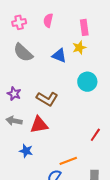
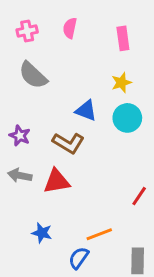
yellow star: (79, 48) -> (121, 83), moved
blue triangle: (59, 56) -> (86, 111), moved
blue star: (26, 151) -> (42, 233), moved

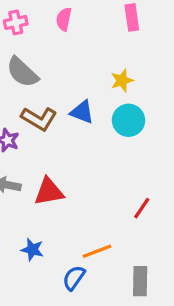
pink rectangle: (123, 38) -> (132, 17), moved
brown L-shape: (68, 143) -> (39, 119), moved

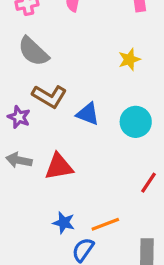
blue triangle: (82, 112) -> (88, 114), moved
cyan circle: (129, 120) -> (136, 122), moved
blue star: (32, 250) -> (64, 223), moved

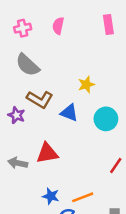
yellow star: (129, 59) -> (86, 85), moved
gray arrow: (19, 160) -> (18, 163), moved

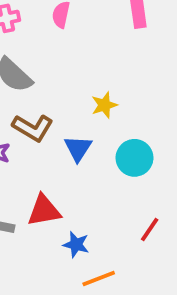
blue triangle: (69, 113) -> (78, 148), turned 42
blue star: (51, 196) -> (76, 245), moved

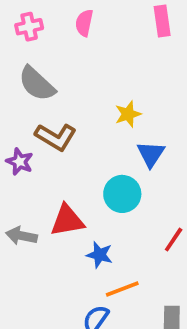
blue triangle: (78, 148) -> (151, 154), moved
cyan circle: (134, 158) -> (122, 194), moved

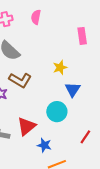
pink rectangle: (162, 21) -> (82, 36), moved
red triangle: (67, 221) -> (26, 126), turned -30

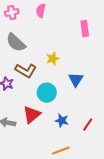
yellow star: (60, 67) -> (53, 59), moved
cyan circle: (57, 112) -> (47, 93), moved
blue star: (44, 145) -> (62, 121), moved

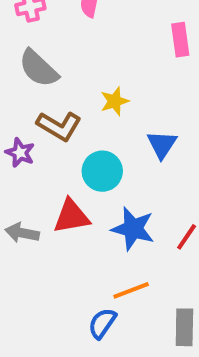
red triangle: (32, 115) -> (71, 216), turned 30
blue star: (62, 121) -> (133, 229), size x1.5

